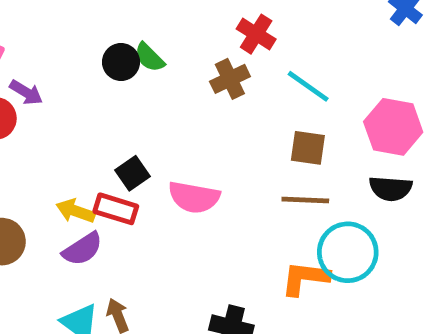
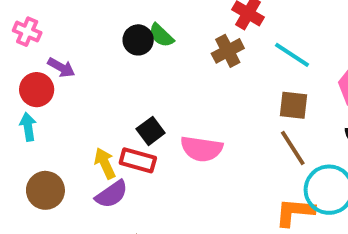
brown line: (305, 200) -> (293, 148), turned 57
yellow arrow: (75, 211) -> (105, 163), turned 48

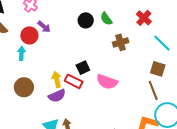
green semicircle: (161, 35) -> (106, 19), moved
brown cross: (228, 51) -> (121, 42), moved

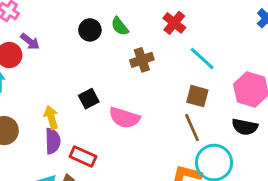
red rectangle: (74, 81) -> (83, 156), moved
purple semicircle: (57, 96) -> (53, 141), turned -66

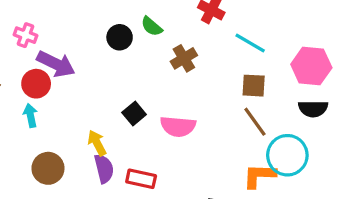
purple arrow: (30, 42) -> (56, 64), size x1.6

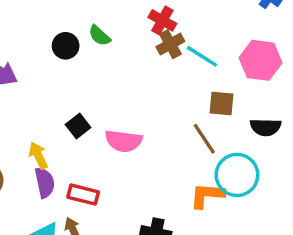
brown cross: (184, 58) -> (170, 44), moved
pink hexagon: (311, 66) -> (261, 60), moved
brown square: (254, 86) -> (221, 104), moved

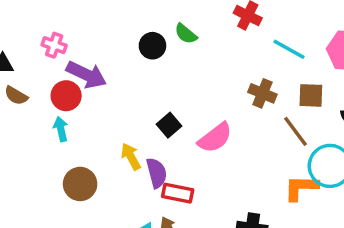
brown cross: (170, 44) -> (262, 93), moved, turned -36
pink semicircle: (124, 141) -> (215, 138), turned -42
purple semicircle: (45, 183) -> (157, 173), moved

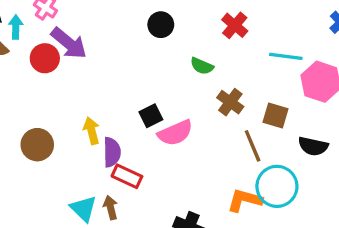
green semicircle: (186, 34) -> (202, 66), moved, turned -30
black circle: (152, 46) -> (161, 25), moved
cyan line: (289, 49) -> (286, 56), moved, turned -36
black square: (169, 125) -> (151, 116), moved
cyan arrow: (61, 129) -> (16, 27), moved

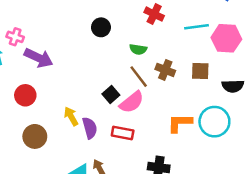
red circle: (45, 58) -> (25, 95), moved
brown line: (253, 146) -> (139, 77), moved
red rectangle: (127, 176) -> (123, 133), moved
orange L-shape: (245, 200) -> (180, 123), moved

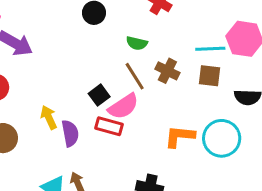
cyan line: (197, 27) -> (210, 49), moved
red rectangle: (123, 133) -> (109, 126), moved

